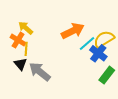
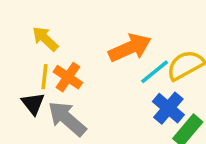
orange cross: (18, 40) -> (68, 77), moved
blue cross: (98, 53) -> (168, 108), moved

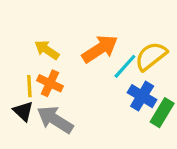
yellow arrow: (45, 39) -> (47, 50), moved

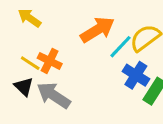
yellow arrow: (47, 50) -> (29, 18), moved
yellow line: (29, 86) -> (30, 63), turned -55

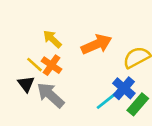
yellow arrow: (29, 18) -> (52, 39), moved
cyan line: (121, 47) -> (106, 101), moved

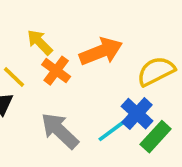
orange cross: (51, 65) -> (56, 71), moved
gray arrow: (51, 95) -> (60, 131), moved

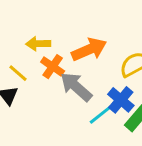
yellow arrow: (40, 42) -> (38, 44), turned -45
gray arrow: (60, 131) -> (76, 87), moved

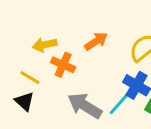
orange arrow: (89, 49) -> (96, 41), size x0.7
gray arrow: (76, 87) -> (85, 106), moved

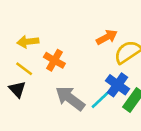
orange arrow: (96, 41) -> (107, 37), moved
yellow arrow: (45, 45) -> (28, 42), moved

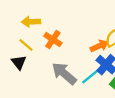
orange arrow: (107, 37) -> (99, 46), moved

